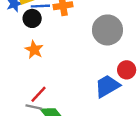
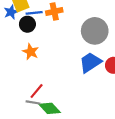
blue trapezoid: (107, 86) -> (90, 62), moved

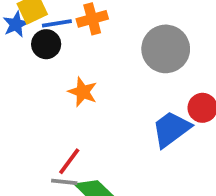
orange star: (31, 52) -> (83, 92), moved
blue trapezoid: (90, 62) -> (171, 129), moved

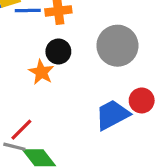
black circle: (46, 44) -> (58, 51), moved

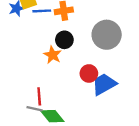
red circle: (142, 100) -> (89, 73), moved
red line: (21, 130) -> (39, 96), turned -48

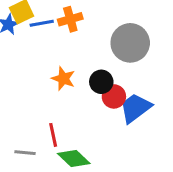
black circle: (64, 40) -> (101, 82), moved
gray line: (34, 109) -> (25, 153), moved

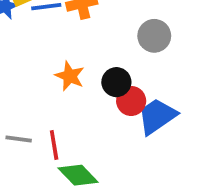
gray circle: (130, 43) -> (154, 36), size x0.7
gray line: (25, 153) -> (19, 139), moved

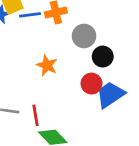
gray circle: (154, 36) -> (84, 36), moved
black circle: (116, 82) -> (103, 57), moved

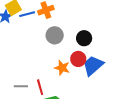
gray circle: (84, 36) -> (55, 35), moved
orange star: (47, 65) -> (62, 68), moved

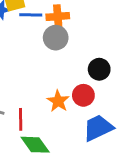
gray circle: (55, 35) -> (56, 38), moved
blue trapezoid: (93, 65) -> (98, 128), moved

